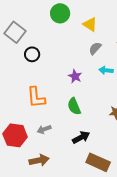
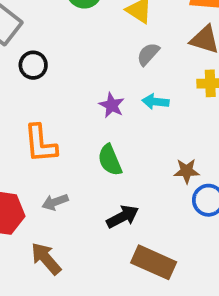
cyan arrow: (106, 70) -> (155, 102), moved
brown arrow: (39, 160) -> (46, 259), turned -120

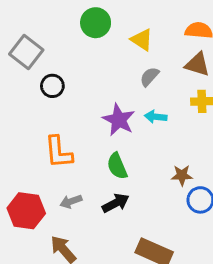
purple star: (112, 105) -> (119, 120), size x1.5
black arrow: (123, 217) -> (116, 203), moved

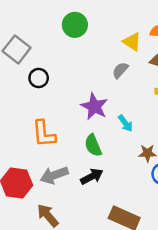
yellow triangle: (142, 40) -> (132, 42), moved
cyan arrow: (156, 117) -> (125, 123), moved, turned -132
gray arrow: (71, 201) -> (54, 175), size x1.5

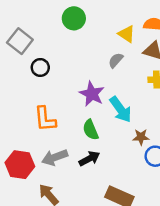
cyan arrow: (125, 123) -> (121, 109), size x1.6

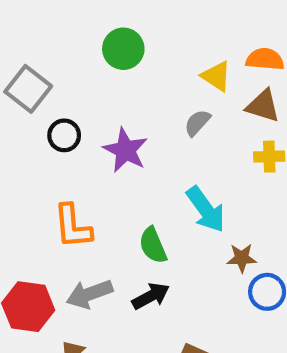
purple star: (92, 94) -> (125, 150), moved

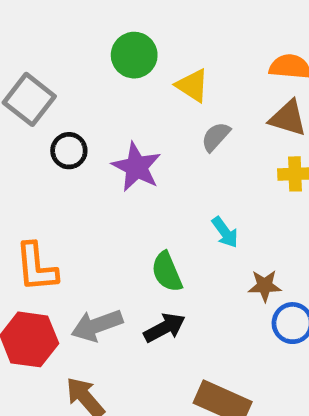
yellow triangle: (216, 76) -> (192, 85), moved
cyan arrow: (206, 209) -> (225, 232), size x0.6
orange L-shape: (73, 226) -> (36, 267), moved

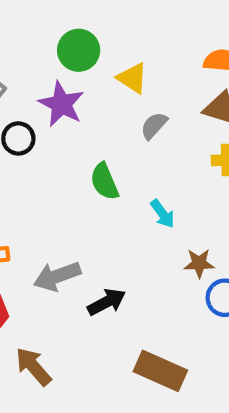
purple star: (136, 167) -> (61, 104), moved
green semicircle: (167, 272) -> (104, 182), moved
gray arrow: (97, 325) -> (57, 276), moved

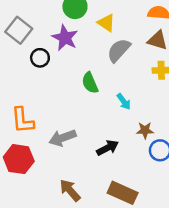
gray semicircle: (154, 126) -> (119, 50), size x1.5
black arrow: (107, 302) -> (108, 148), moved
brown arrow: (33, 367) -> (70, 190), moved

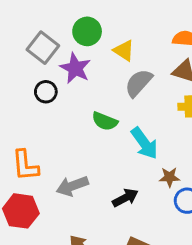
gray square: (19, 30) -> (43, 48), moved
green semicircle: (90, 83) -> (105, 121), turned -45
cyan arrow: (124, 102) -> (144, 143), size x1.6

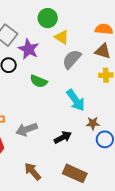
green circle: (87, 31) -> (48, 18), moved
green semicircle: (105, 121) -> (39, 81), moved

